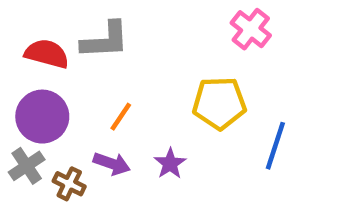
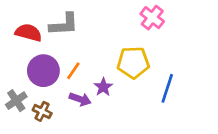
purple circle: (42, 117) -> (43, 71), moved
purple arrow: (112, 164) -> (80, 99), moved
purple star: (170, 164) -> (103, 87), moved

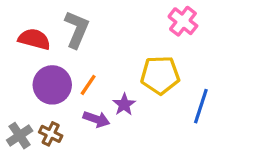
gray L-shape: (64, 24) -> (77, 29), turned -64
gray cross: (16, 101) -> (20, 136), moved

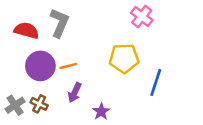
orange line: (88, 85) -> (68, 66), turned 42
purple star: (124, 104) -> (101, 112), moved
purple arrow: (96, 119) -> (75, 93), turned 96

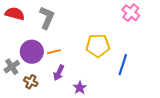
pink cross: (142, 16) -> (131, 13), moved
red semicircle: (26, 30) -> (15, 14), moved
gray cross: (15, 105) -> (12, 67), moved

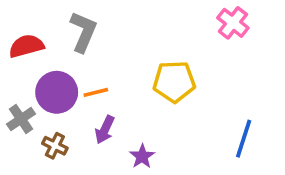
red semicircle: (15, 14) -> (26, 46), moved, turned -30
blue line: (123, 65) -> (244, 139), moved

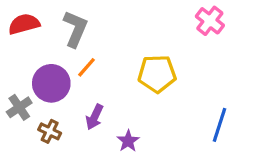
red semicircle: (26, 46) -> (24, 24), moved
orange line: (96, 92) -> (87, 67), moved, turned -35

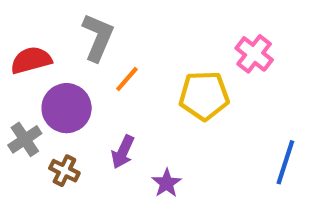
pink cross: (210, 21) -> (254, 54), moved
red semicircle: (24, 24) -> (31, 60), moved
orange line: (87, 67) -> (127, 79), moved

